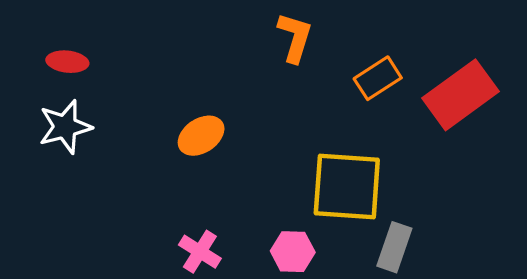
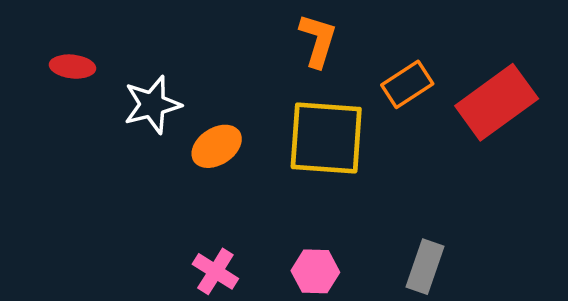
white star: (65, 127) -> (152, 105), moved
yellow square: (347, 186) -> (326, 138), moved

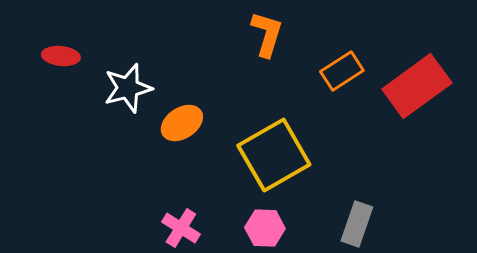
yellow square: (326, 138) -> (274, 155), moved, turned -34

